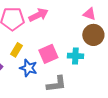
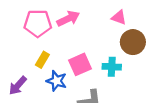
pink triangle: (89, 14) -> (119, 17), moved

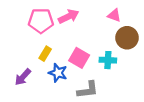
pink square: (80, 64) -> (79, 58), turned -36

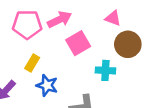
pink square: (79, 58) -> (78, 43), moved, turned 30

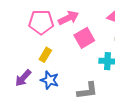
blue star: (47, 85) -> (50, 80), moved

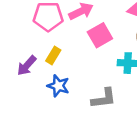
purple arrow: (23, 78) -> (27, 66), moved

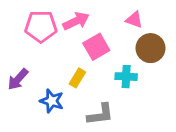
yellow rectangle: (53, 55) -> (77, 78), moved

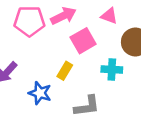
pink triangle: (134, 20) -> (109, 16), moved

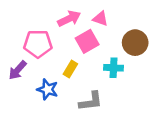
pink triangle: (109, 16) -> (100, 19), moved
pink pentagon: (29, 21) -> (38, 44), moved

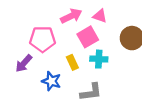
cyan cross: (114, 68) -> (99, 59), moved
yellow rectangle: (70, 69) -> (72, 62), turned -56

